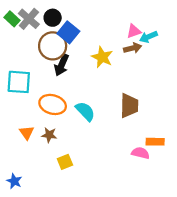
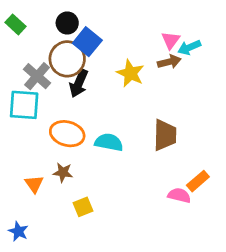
gray cross: (29, 19) -> (37, 76), moved
pink triangle: (134, 31) -> (171, 40), turned -35
cyan semicircle: (85, 111) -> (109, 142), turned -35
orange triangle: (27, 133) -> (34, 184), moved
orange rectangle: (155, 142) -> (198, 181), turned -42

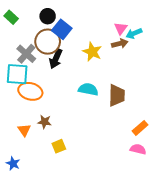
orange ellipse: (67, 134) -> (30, 91), moved
cyan semicircle: (109, 142) -> (88, 89), moved
pink semicircle: (179, 195) -> (138, 149), moved

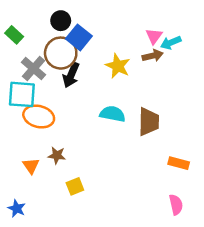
green rectangle: (11, 17) -> (14, 35), moved
orange rectangle: (140, 128) -> (179, 163), turned 56
pink semicircle: (138, 149) -> (176, 205), moved, turned 63

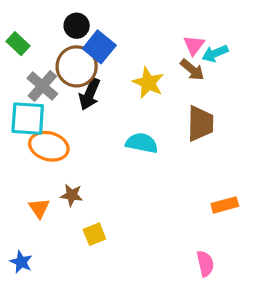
brown arrow: (153, 56) -> (192, 70), turned 54
brown trapezoid: (149, 122) -> (200, 123), moved
orange rectangle: (179, 163) -> (225, 205), turned -30
pink semicircle: (176, 205) -> (205, 264), moved

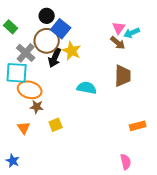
yellow star: (148, 83) -> (72, 51), moved
brown star: (72, 195) -> (37, 107), moved
yellow square: (94, 234) -> (56, 125), moved

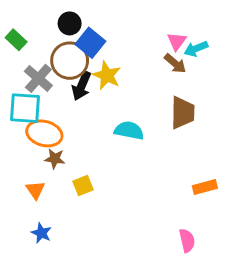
blue star: (13, 161) -> (41, 233), moved

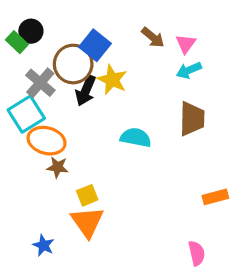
black circle: (70, 23) -> (31, 31), moved
cyan arrow: (196, 49) -> (189, 70), moved
brown arrow: (175, 64) -> (153, 37), moved
cyan square: (25, 108) -> (26, 114), turned -36
orange triangle: (35, 190) -> (87, 222), moved, size x1.6

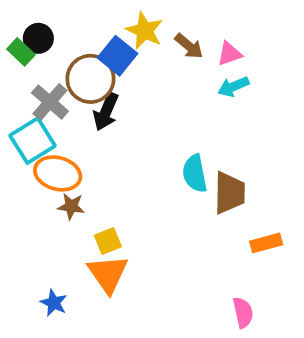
pink triangle: (186, 44) -> (229, 54), turned 35
yellow star: (112, 80) -> (145, 31), moved
brown trapezoid: (192, 119) -> (229, 193), moved
cyan semicircle: (136, 137) -> (195, 173), moved, turned -112

